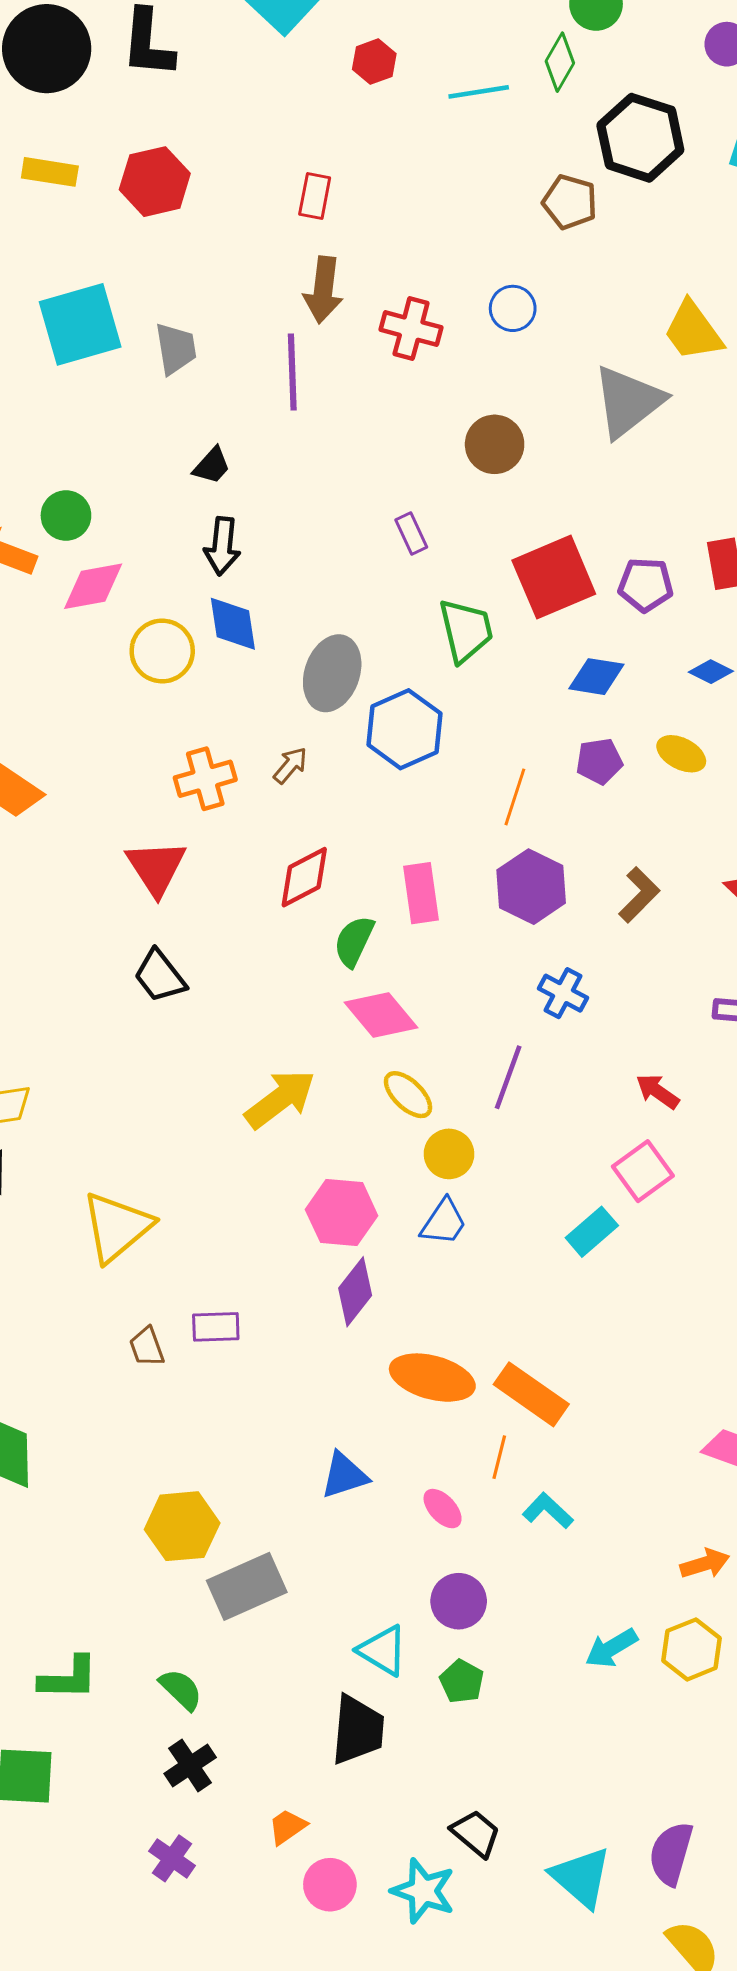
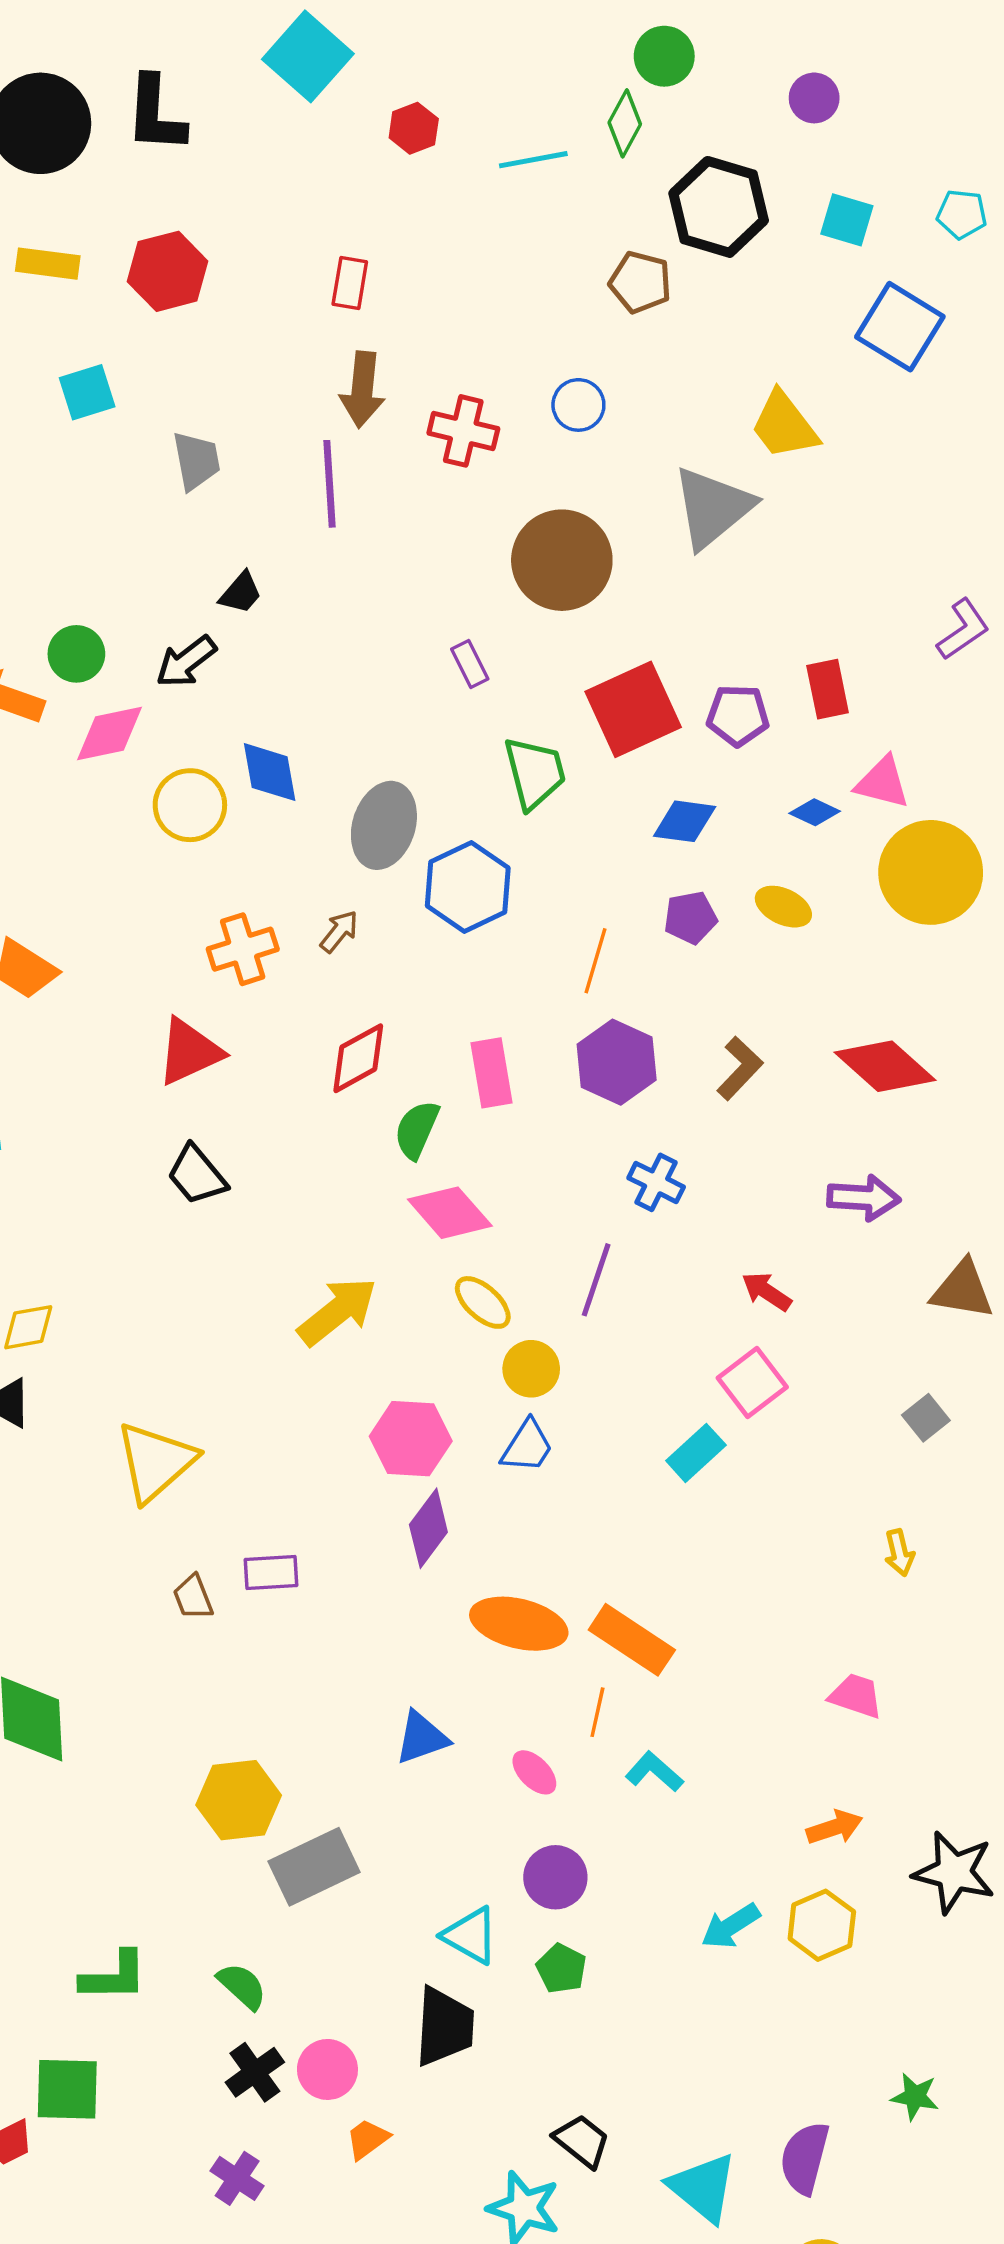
cyan square: (80, 324) -> (87, 392), moved, size x0.6
brown circle: (495, 444) -> (562, 560), size x1.5
black arrow: (222, 546) -> (186, 662), moved, turned 48
red triangle: (156, 868) -> (189, 1052), turned 40
pink circle: (330, 1885) -> (327, 2069), moved

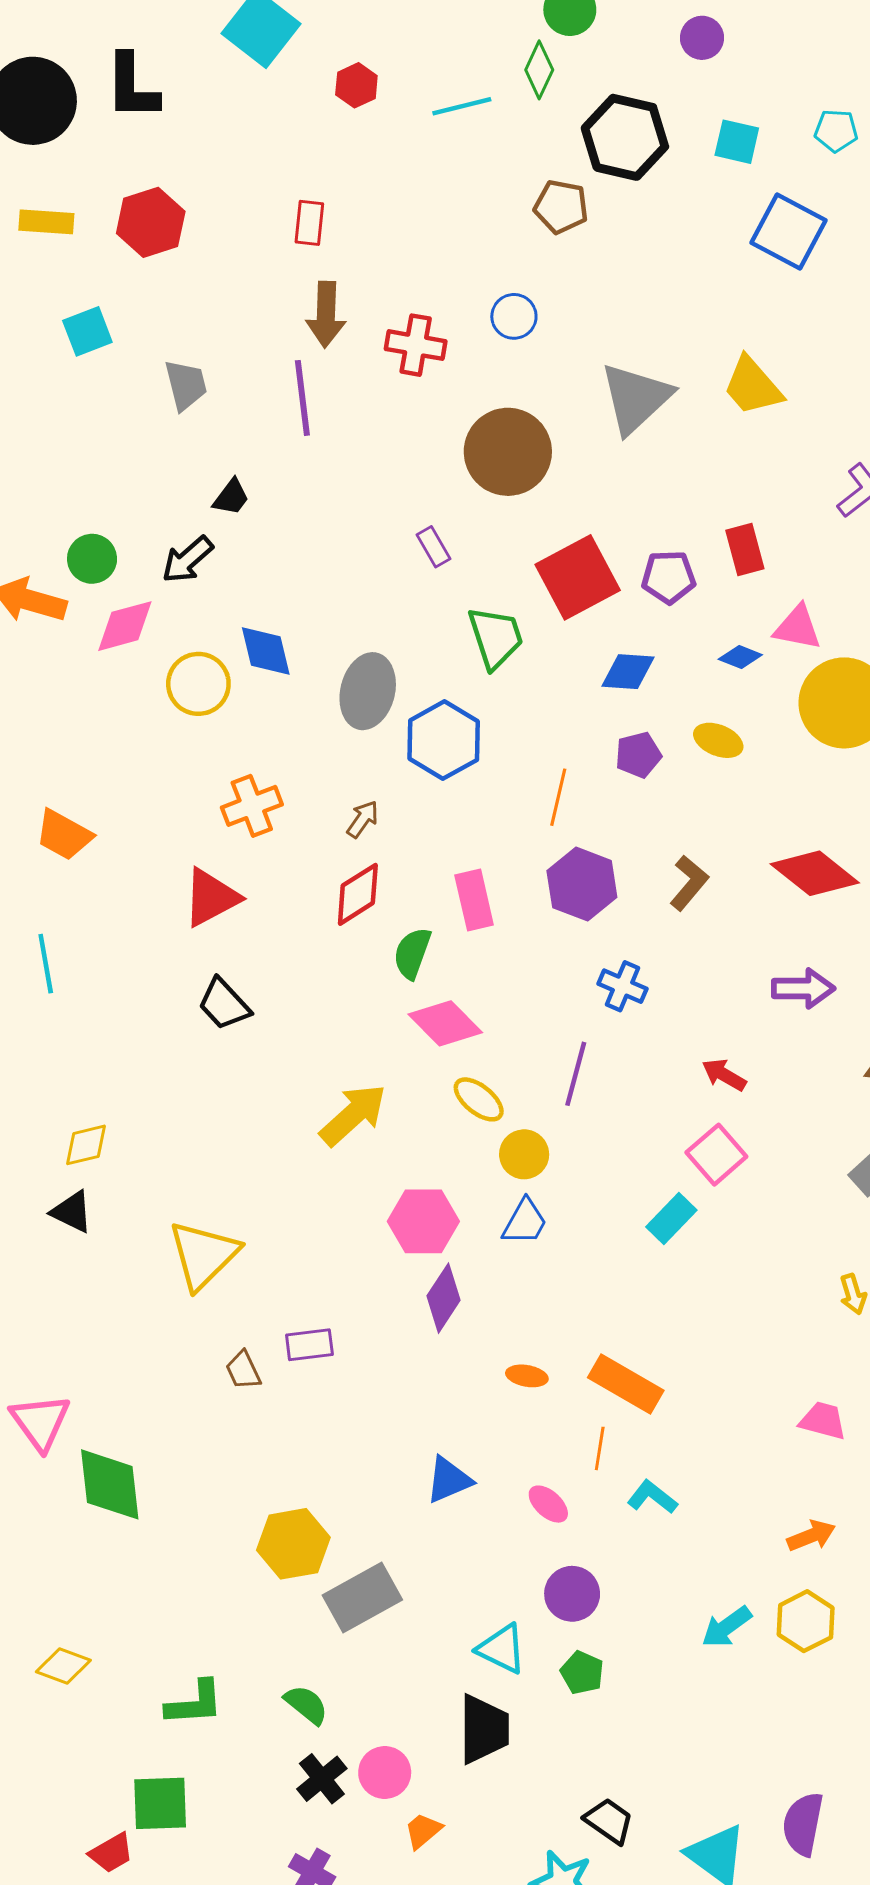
yellow trapezoid: (784, 425) -> (753, 386), moved
brown arrow: (339, 931) -> (363, 819), moved
orange ellipse: (519, 1624) -> (527, 1376), size x0.5

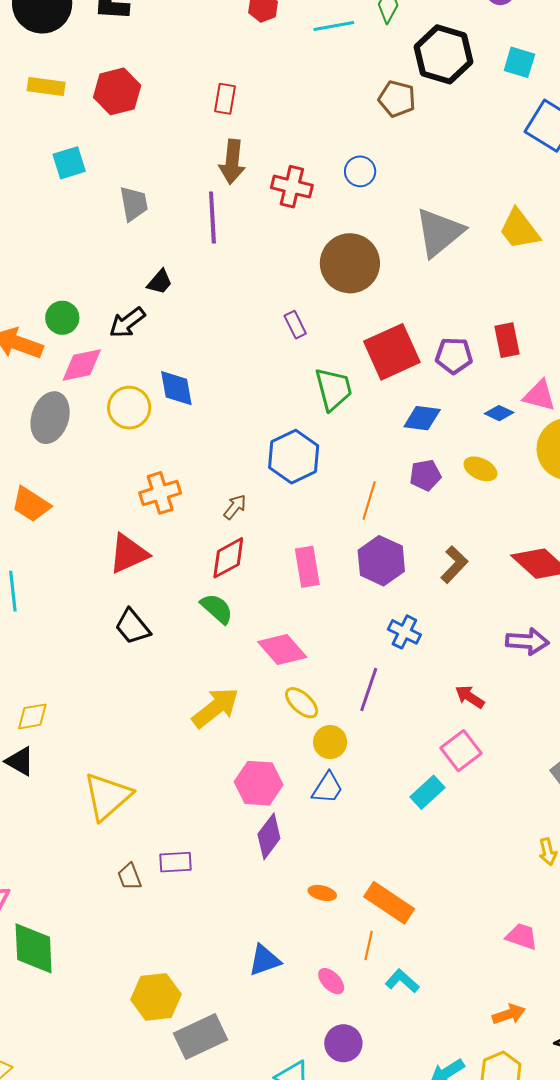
gray ellipse: (368, 691) -> (50, 418), moved
green semicircle: (412, 953) -> (217, 609), moved, turned 108

